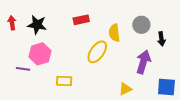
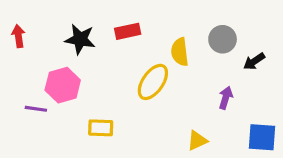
black star: (37, 25) -> (80, 39), moved
black arrow: (161, 39) -> (254, 61), turned 64
purple arrow: (143, 62) -> (226, 98), size x0.6

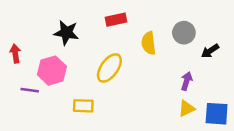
red rectangle: (128, 31) -> (116, 20), moved
red arrow: (18, 36) -> (15, 54), moved
yellow ellipse: (153, 82) -> (109, 68), moved
yellow triangle: (197, 140) -> (187, 108), moved

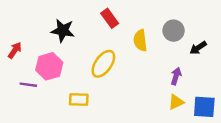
red rectangle: (116, 20) -> (110, 18), turned 66
red arrow: (15, 54) -> (15, 50), turned 42

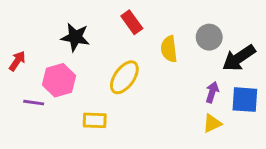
black arrow: (198, 48) -> (239, 58), size x1.6
blue square: (204, 107) -> (245, 100), moved

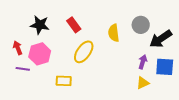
red rectangle: (132, 22) -> (74, 25), moved
black star: (75, 37) -> (40, 25), moved
red arrow: (17, 61) -> (18, 48), moved, turned -56

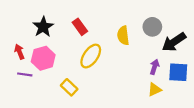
black star: (40, 25) -> (43, 27), turned 30
yellow rectangle: (64, 81) -> (69, 87), turned 42

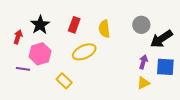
red rectangle: (80, 27) -> (74, 25), turned 56
yellow semicircle: (123, 35) -> (104, 29), moved
red arrow: (19, 52) -> (18, 37), moved, turned 40
yellow ellipse: (91, 56) -> (84, 52), turned 30

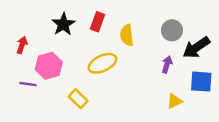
black star: (40, 25) -> (63, 24), moved
red rectangle: (74, 25) -> (98, 22), moved
purple arrow: (143, 62) -> (167, 65), moved

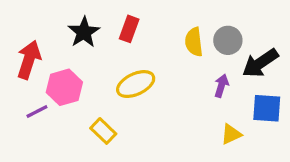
yellow semicircle: (127, 35) -> (194, 42), moved
red arrow: (22, 45) -> (29, 60), size x1.6
purple line: (28, 84) -> (37, 112), turned -35

